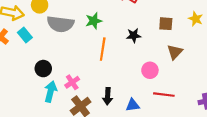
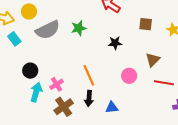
gray semicircle: (60, 24) -> (48, 30), turned -35
brown square: (166, 24) -> (146, 24), moved
orange line: (103, 49) -> (89, 75), moved, turned -35
red line: (164, 95) -> (164, 83), moved

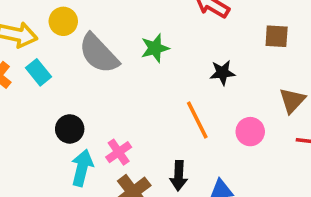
gray semicircle: (48, 30) -> (99, 54), turned 75
orange line: (89, 75) -> (197, 120), moved

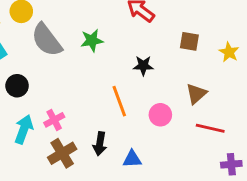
black circle: (70, 129) -> (17, 86), moved

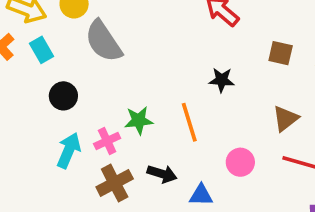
green star: (92, 40) -> (139, 120), moved
pink circle: (160, 115) -> (240, 162), moved
black arrow: (100, 144) -> (162, 174), turned -85

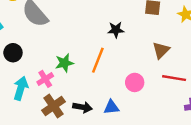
orange line: (189, 122) -> (98, 60), turned 45
black arrow: (162, 174) -> (82, 107), moved

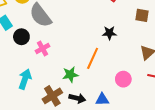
black circle: (13, 53) -> (21, 37), moved
green star: (64, 63) -> (70, 75), moved
pink cross: (45, 79) -> (43, 49), moved

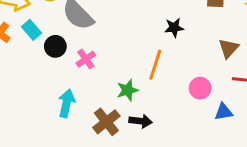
blue triangle: (102, 99) -> (224, 112), moved

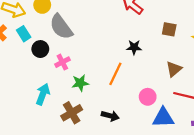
green star: (127, 90) -> (80, 83), moved
blue triangle: (224, 112) -> (163, 118), size x1.5
black arrow: (141, 121) -> (110, 116), moved

